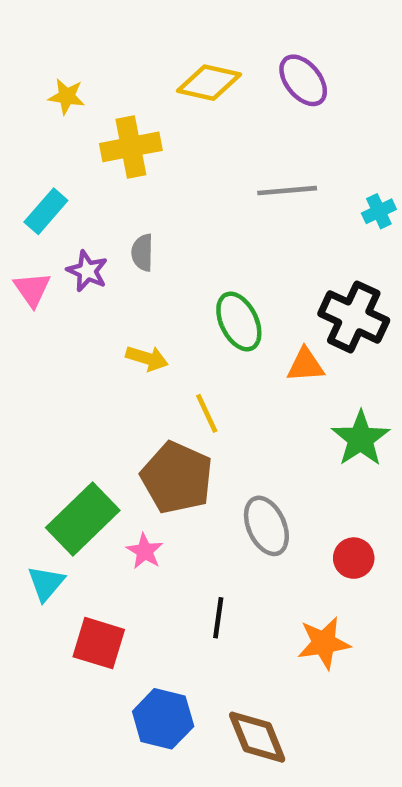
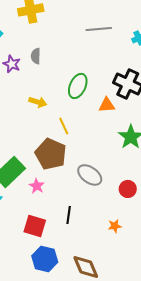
green ellipse: (239, 322) -> (78, 86), turned 50
gray ellipse: (266, 526) -> (90, 175), turned -30
red square: (99, 643) -> (35, 226), moved
orange star: (324, 643) -> (115, 226), size x0.6

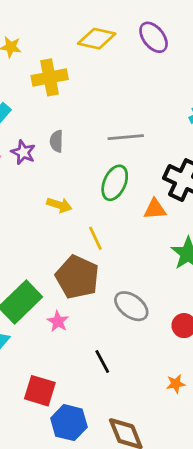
gray line: (99, 29) -> (126, 137), moved
black line: (69, 215) -> (102, 362), turned -36
red square: (35, 226) -> (40, 391), moved
orange star: (115, 226) -> (176, 384), moved

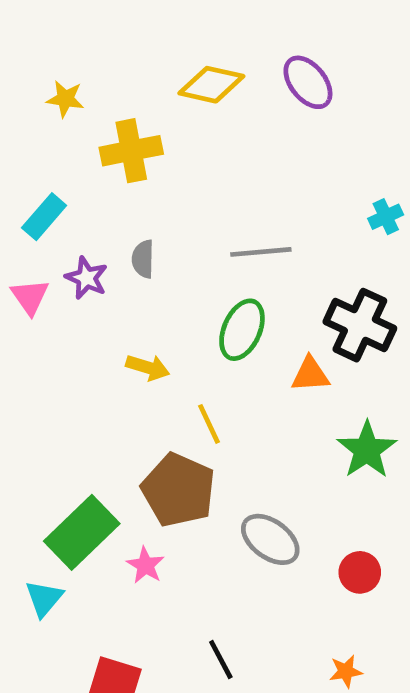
black line: (102, 362) -> (221, 660), moved

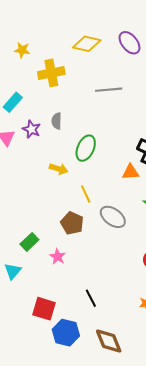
gray line: (261, 252) -> (109, 90), moved
green ellipse: (242, 330) -> (86, 148), moved
brown pentagon: (178, 490) -> (72, 223), size x0.7
green rectangle: (82, 532) -> (29, 242), size x0.6
gray ellipse: (270, 539) -> (113, 217), moved

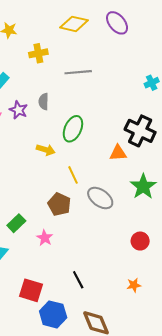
yellow cross: (51, 73) -> (38, 53), size x0.7
gray line: (109, 90) -> (78, 72), moved

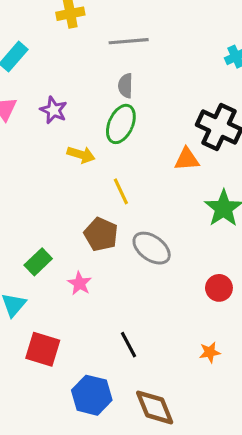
gray semicircle: (44, 102) -> (126, 86), moved
purple star: (18, 110) -> (53, 110), moved
gray ellipse: (100, 198) -> (152, 248), moved
red square: (31, 290) -> (43, 349), moved

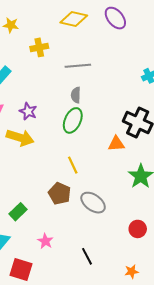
yellow arrow: (81, 155) -> (20, 138), moved, size x1.5
pink star: (80, 283) -> (45, 241), moved
black line: (129, 345) -> (87, 256), moved

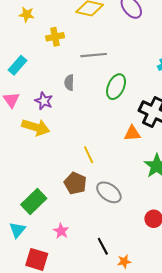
gray semicircle: (76, 95) -> (69, 83), moved
green ellipse: (73, 120) -> (116, 87), moved
green rectangle: (18, 212) -> (34, 201), size x1.4
orange star: (132, 272) -> (124, 261), moved

